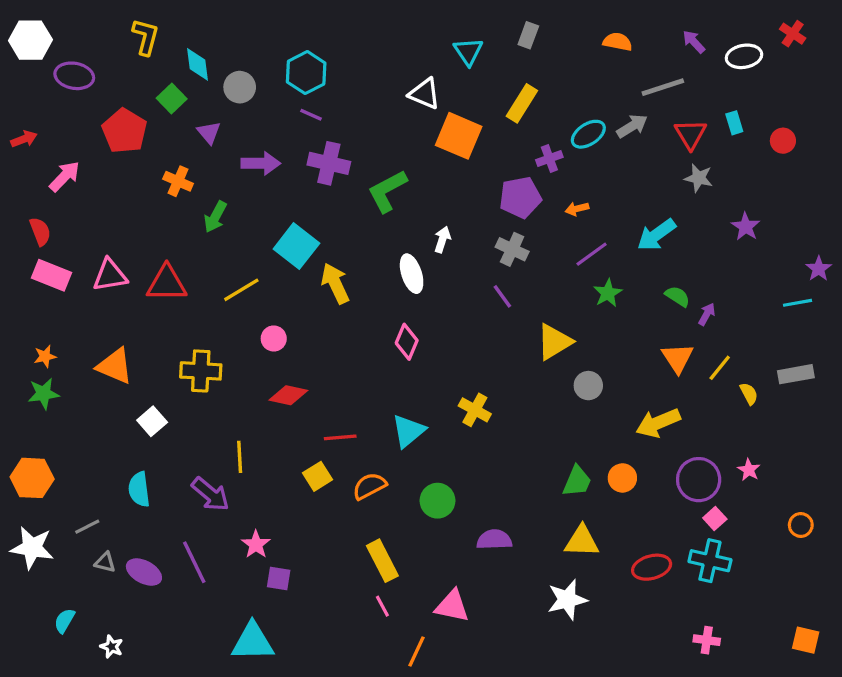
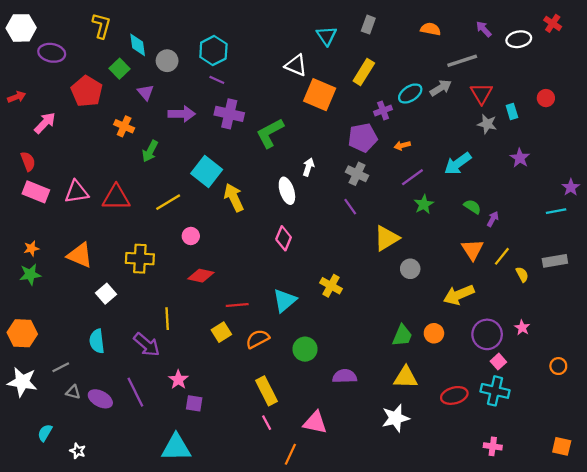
cyan rectangle: (734, 123) -> (512, 112), moved

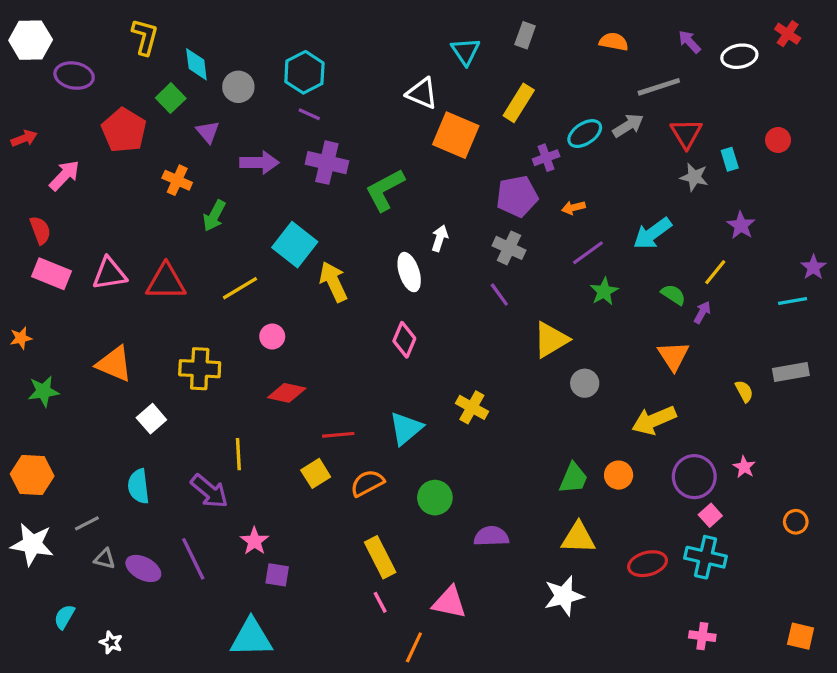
orange star: (31, 248) -> (21, 338), moved
yellow line: (502, 256) -> (715, 272), moved

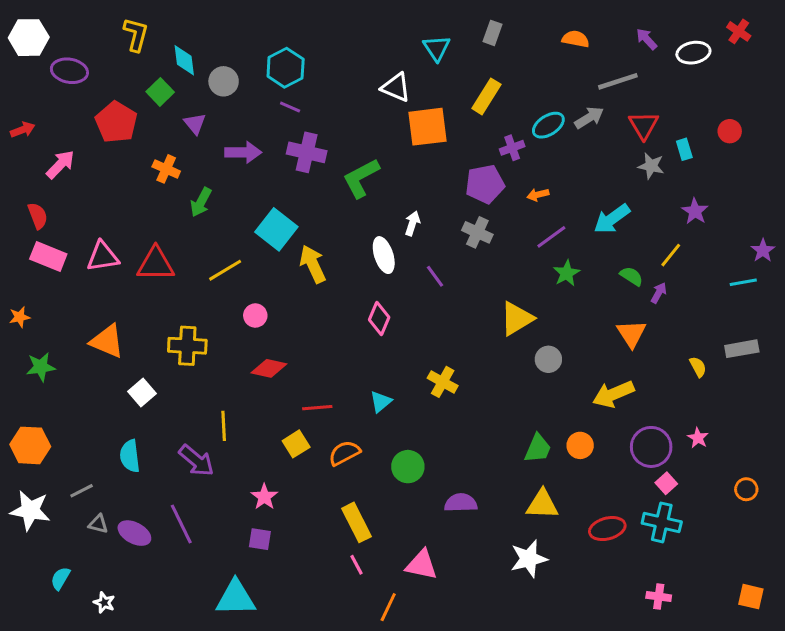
orange square: (456, 135) -> (428, 127), turned -30
purple line: (499, 295) -> (435, 276), moved
cyan triangle: (406, 428) -> (381, 402), size x0.7
pink star: (254, 541) -> (264, 497), moved

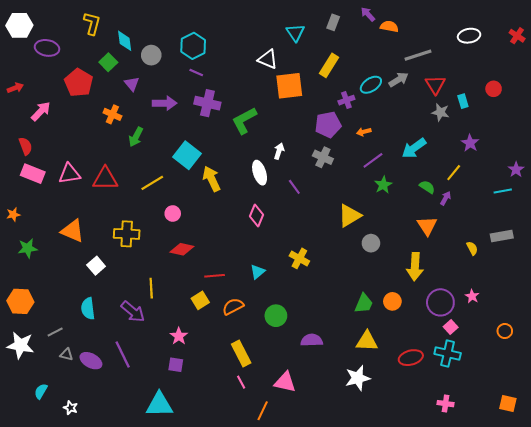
red cross: (739, 31) -> (517, 36), moved
purple arrow: (647, 39) -> (368, 14), moved
yellow arrow: (613, 394) -> (415, 267), turned -64

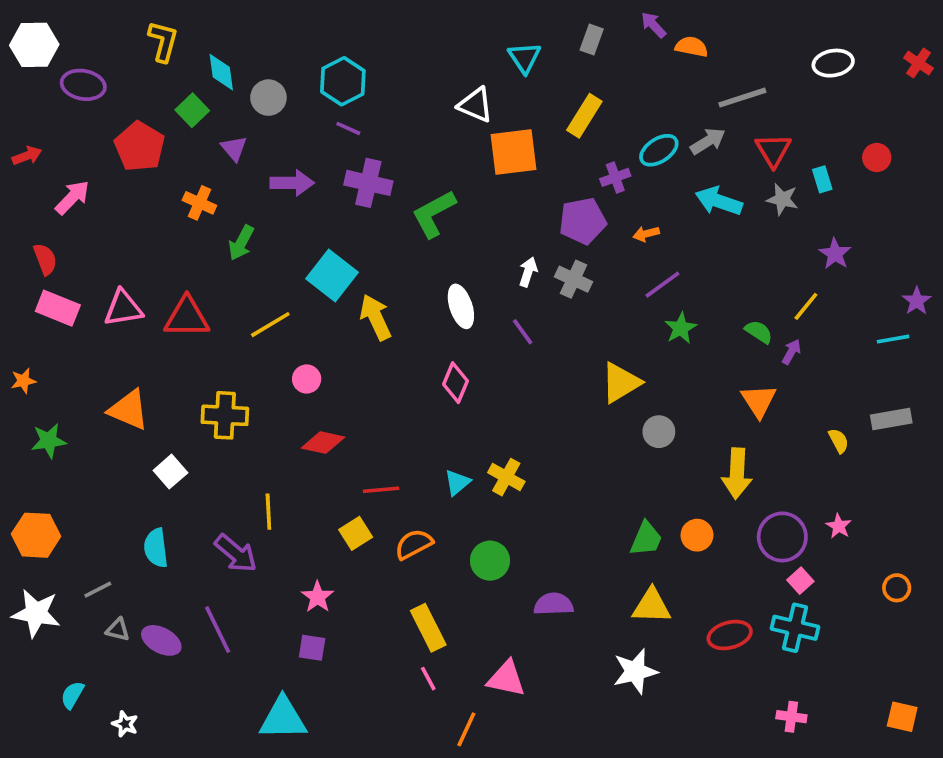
cyan arrow: (414, 148) -> (719, 201), moved, turned 55
white arrow: (279, 151) -> (528, 272), moved
yellow cross: (299, 258) -> (506, 477), moved

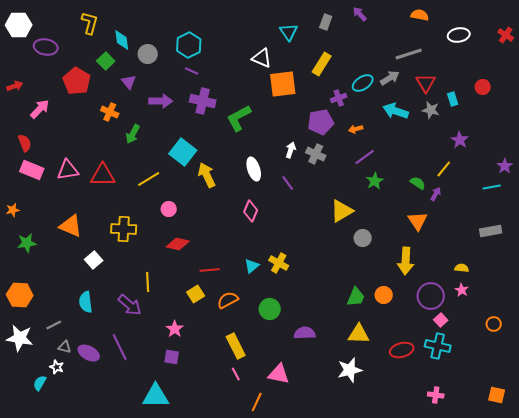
orange semicircle: (692, 47) -> (420, 15), moved
yellow semicircle: (839, 441) -> (462, 268), moved, turned -56
white star: (125, 724) -> (57, 367), moved

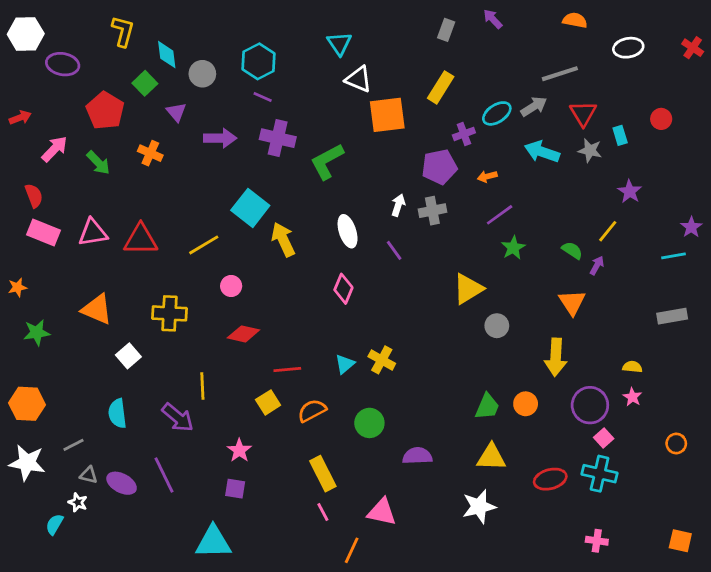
cyan triangle: (289, 32) -> (339, 44), moved
green arrow: (133, 134) -> (98, 163), moved, turned -72
gray cross: (316, 154) -> (432, 211), turned -36

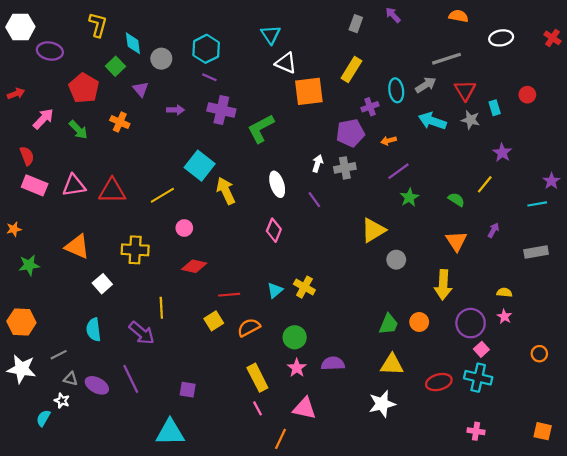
cyan ellipse: (497, 113) -> (396, 90), turned -65
purple arrow: (220, 138) -> (176, 110), size x0.7
purple arrow: (597, 265) -> (493, 230), moved
pink star: (239, 450) -> (297, 368), moved

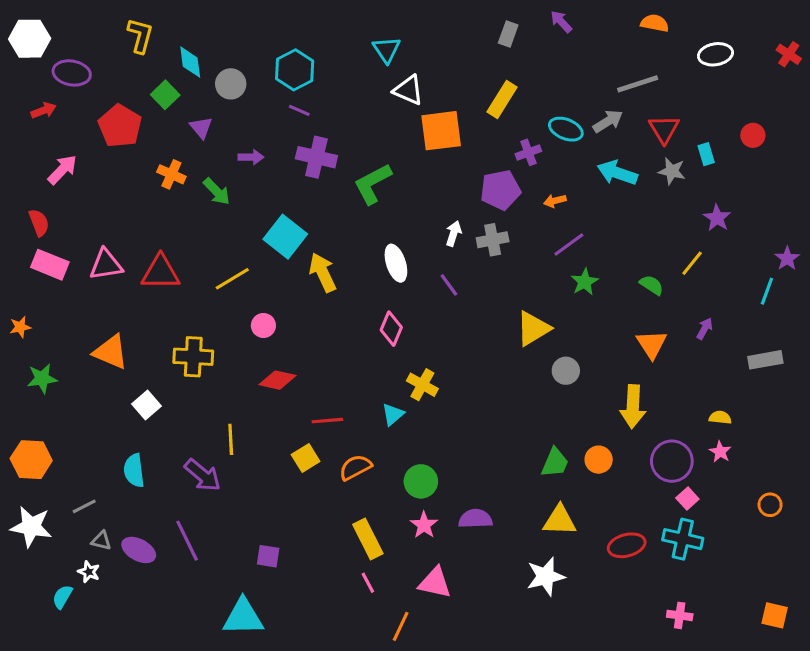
cyan ellipse: (396, 90) -> (566, 129), turned -60
red arrow: (16, 94) -> (44, 110), moved
green arrow: (78, 130) -> (217, 191), moved
cyan line: (537, 204) -> (767, 291), turned -60
yellow cross: (304, 287) -> (422, 385), moved

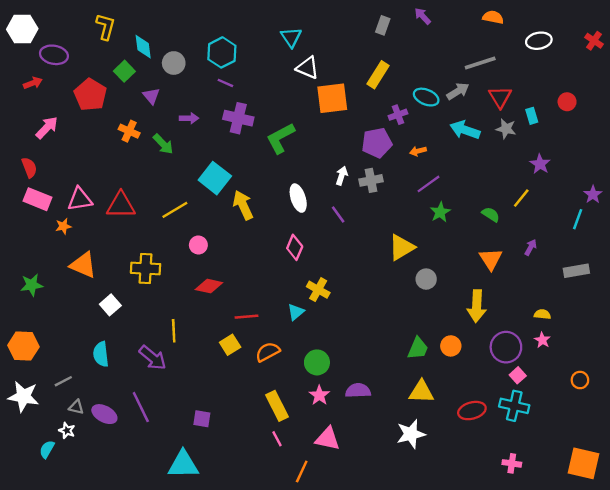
orange star: (20, 327) -> (63, 226), moved
orange square: (775, 615) -> (583, 463), size x1.6

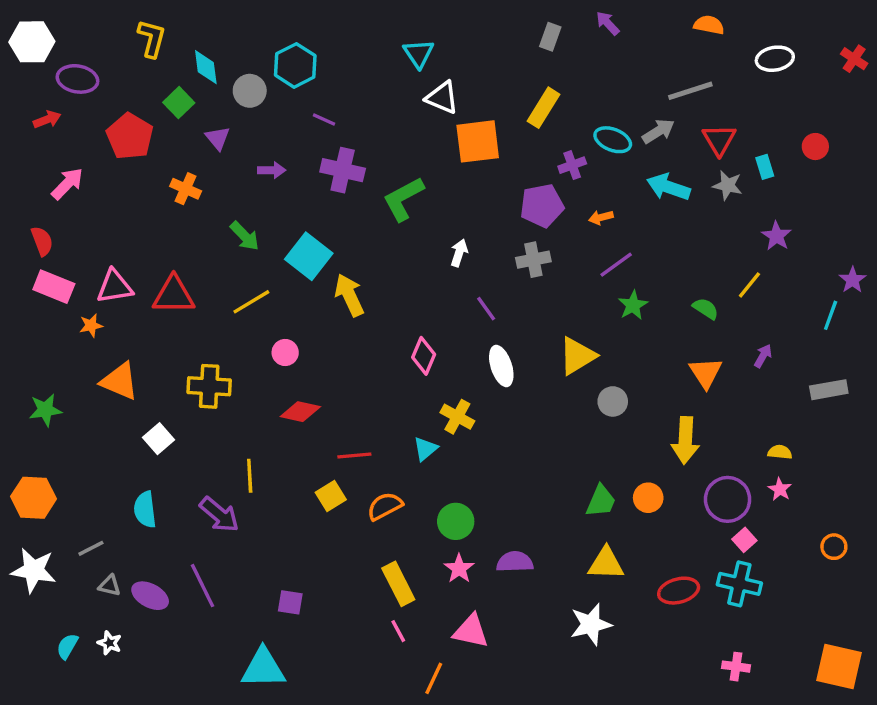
cyan hexagon: (222, 52) -> (295, 65), moved
green arrow: (163, 144) -> (245, 236), moved
white arrow: (342, 176) -> (459, 253), moved
white ellipse: (298, 198) -> (501, 366), moved
white star: (67, 431) -> (110, 643), moved

